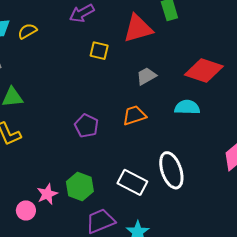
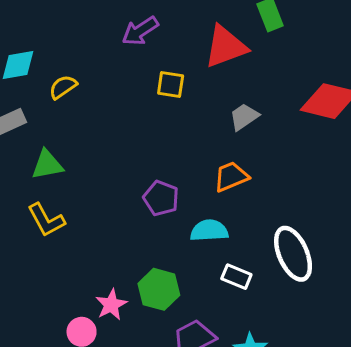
yellow semicircle: (27, 31) -> (63, 87), moved
cyan semicircle: (187, 107) -> (209, 231), moved
white rectangle: (132, 182) -> (236, 277), size x0.7

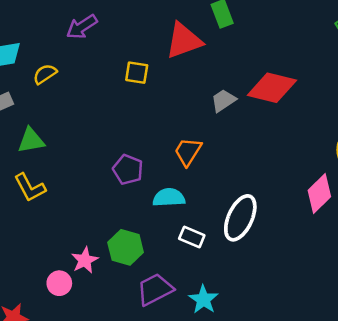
purple arrow: (140, 31) -> (82, 27), moved
gray trapezoid: (244, 117) -> (223, 101), moved
orange trapezoid: (231, 177) -> (188, 152), turned -36
white ellipse: (293, 254) -> (240, 218), turned 48

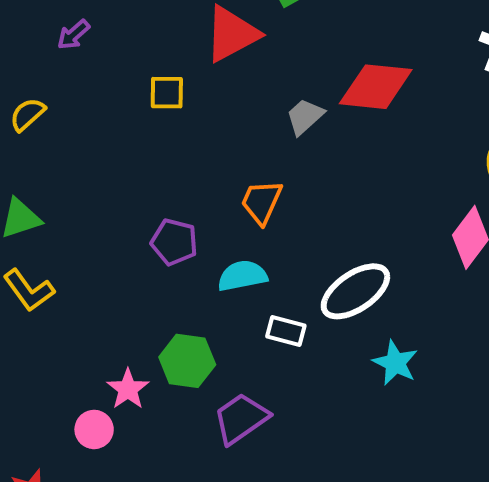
purple arrow: (82, 27) -> (73, 35), size x0.7
white ellipse: (240, 218) -> (355, 291), turned 39
cyan star: (203, 300) -> (395, 363), moved

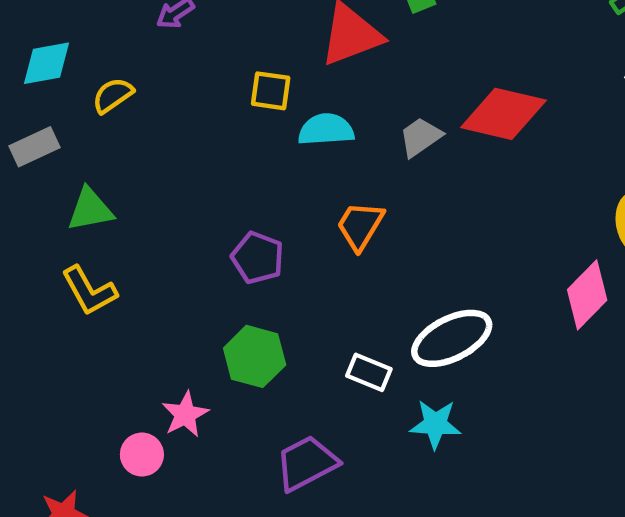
cyan semicircle: (242, 276) -> (326, 130), moved
green hexagon: (187, 361) -> (255, 356), moved
cyan star: (395, 363) -> (435, 424), moved, turned -30

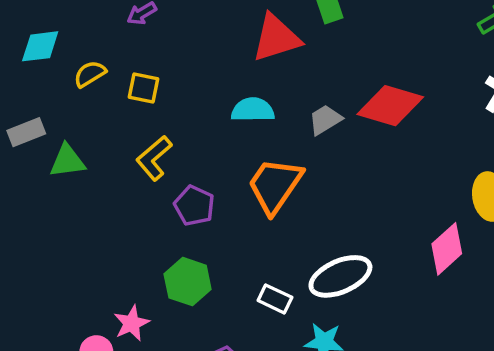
yellow square: (271, 91) -> (143, 88), moved
gray rectangle: (35, 147) -> (26, 132), moved
orange trapezoid: (360, 226) -> (275, 185), size x1.5
yellow L-shape: (89, 291) -> (154, 158), moved, turned 75

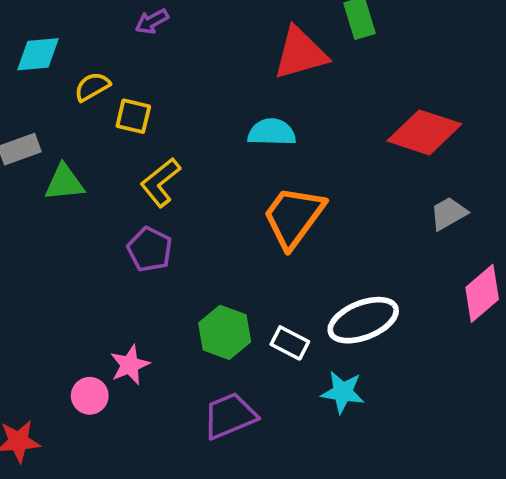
yellow square: (143, 88) -> (133, 116), moved
gray trapezoid: (325, 120) -> (449, 213), moved
purple pentagon: (194, 206) -> (150, 249), moved
green hexagon: (188, 282) -> (225, 332), moved

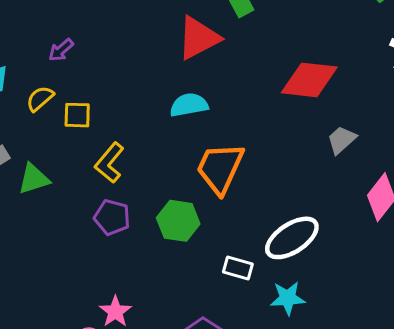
purple arrow: (152, 21) -> (61, 50), moved
green hexagon: (225, 332) -> (178, 221), moved

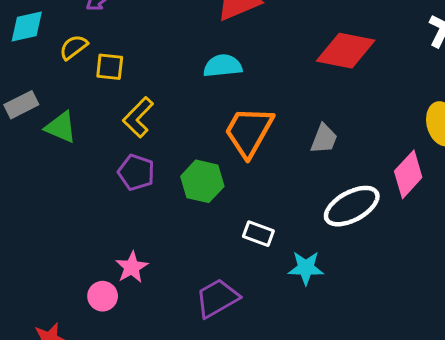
gray trapezoid: (342, 140) -> (324, 139), moved, turned 148
green triangle: (34, 179) -> (61, 127), turned 36
white ellipse: (292, 238) -> (352, 206), moved

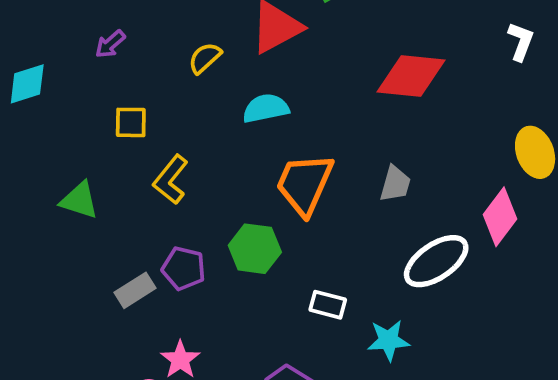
yellow semicircle: (74, 47) -> (205, 58), moved
gray rectangle: (21, 105) -> (135, 290), moved
purple pentagon: (136, 172) -> (184, 268), moved

